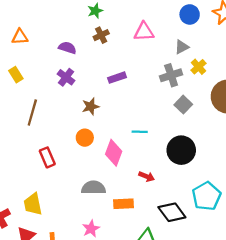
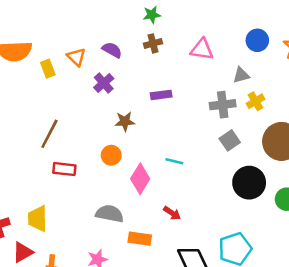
orange triangle: (20, 37) -> (76, 57), moved, turned 36
brown line: (32, 113) -> (49, 134), moved
black circle: (181, 150) -> (249, 183), moved
red rectangle: (47, 157) -> (64, 169), turned -72

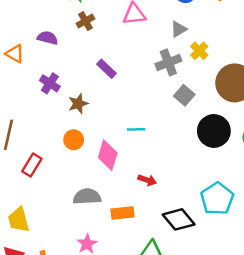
purple cross: (104, 83) -> (50, 83), moved
purple rectangle: (161, 95) -> (106, 69), turned 66
red rectangle: (64, 169) -> (32, 165), turned -50

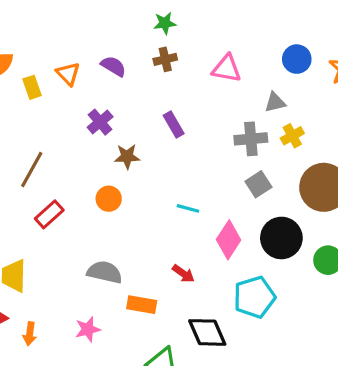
pink diamond: (108, 155) -> (229, 240), moved
cyan pentagon: (217, 199) -> (254, 297), moved

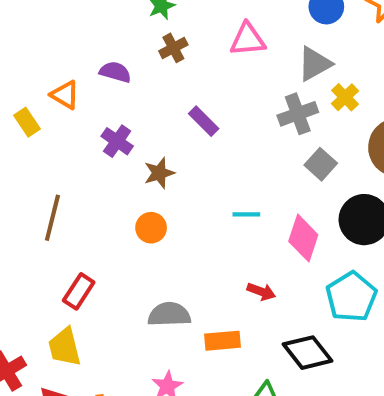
gray triangle: (275, 102) -> (315, 64), size x1.4
red rectangle: (49, 214) -> (79, 291), moved

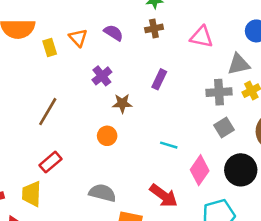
purple rectangle: (204, 121) -> (159, 79), turned 54
red arrow: (261, 292) -> (164, 196), size x1.6

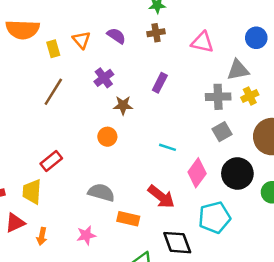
brown line: (48, 112) -> (53, 92), moved

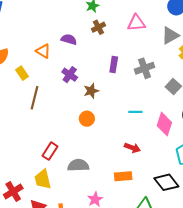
yellow rectangle: (53, 49) -> (22, 73), moved
gray cross: (218, 97) -> (145, 68), moved
gray semicircle: (101, 192) -> (78, 165), moved
red arrow: (161, 197) -> (132, 148), moved, size x0.7

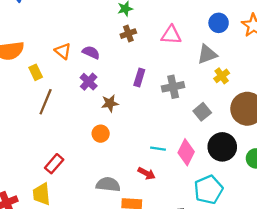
purple semicircle: (69, 39) -> (91, 52), moved
cyan line: (135, 112) -> (158, 149), moved
gray semicircle: (78, 165) -> (108, 184), moved

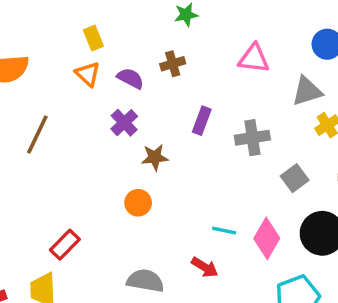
brown cross: (128, 34) -> (173, 64), moved
yellow rectangle: (36, 72) -> (93, 38), moved
brown line: (46, 102) -> (37, 134), moved

